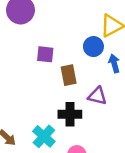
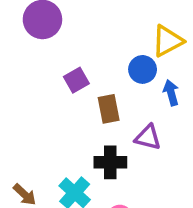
purple square: (45, 54) -> (76, 80), turned -36

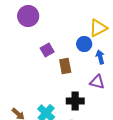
purple triangle: (148, 137) -> (97, 82), moved
black cross: (110, 162) -> (75, 101), moved

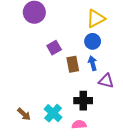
yellow triangle: (98, 28) -> (96, 18), moved
blue arrow: (100, 57) -> (93, 63), moved

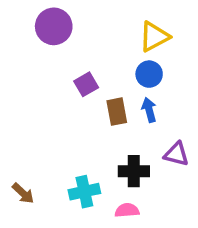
purple triangle: (106, 81) -> (176, 154), moved
cyan cross: (53, 113) -> (84, 192), turned 36
brown arrow: (24, 114) -> (23, 193), moved

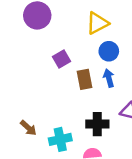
yellow triangle: (154, 37) -> (97, 23), moved
brown arrow: (23, 193) -> (28, 128), moved

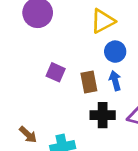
purple square: (62, 59) -> (56, 72), moved, turned -36
black cross: (97, 124) -> (103, 115), moved

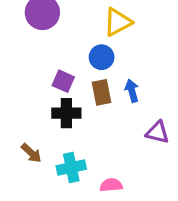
blue circle: (115, 52) -> (102, 57), moved
black cross: (103, 115) -> (66, 113), moved

